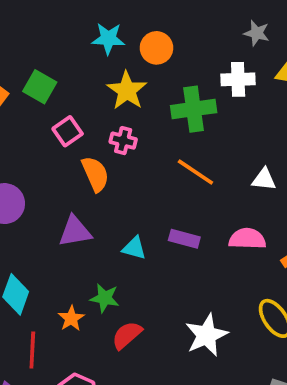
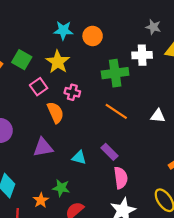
yellow star: (127, 90) -> (58, 62), moved
purple rectangle: (184, 239) -> (109, 152), turned 30
pink semicircle: (247, 239) -> (121, 178), moved, turned 80

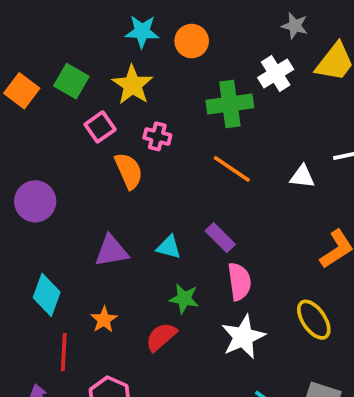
white cross: (142, 55) -> (276, 73), turned -30
purple triangle: (43, 147) -> (112, 251), moved
green star: (61, 188) -> (184, 299), moved

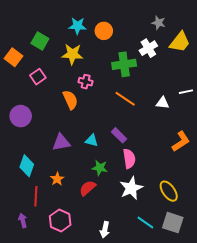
green square: (71, 81) -> (40, 41), moved
yellow star: (132, 85) -> (72, 54), turned -30
pink square: (100, 127) -> (38, 77), moved
yellow ellipse: (314, 320) -> (169, 191), moved

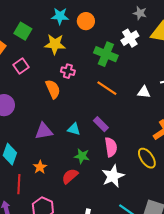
green cross: (124, 64) -> (106, 54), turned 30
yellow ellipse: (169, 191) -> (147, 158), moved

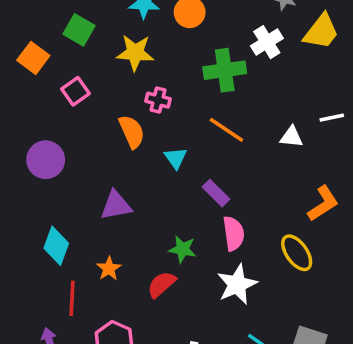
green cross: (106, 54) -> (225, 70), turned -30
cyan triangle: (74, 129) -> (176, 158), moved, turned 40

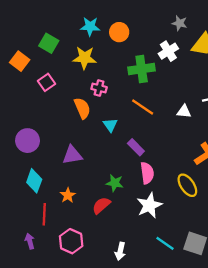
purple circle: (46, 160) -> (28, 141), moved

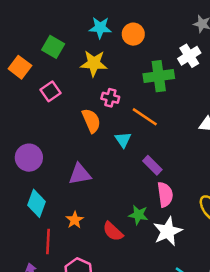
orange line: (143, 107) -> (145, 117), moved
green star: (115, 183) -> (138, 215), moved
red semicircle: (101, 205) -> (113, 231), turned -96

